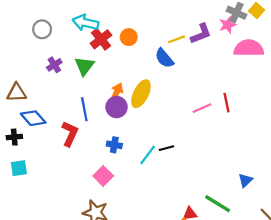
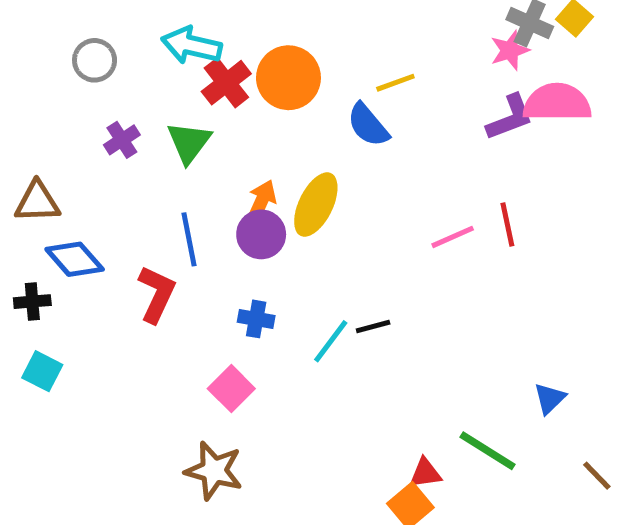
purple L-shape: (201, 34) -> (510, 118), moved
orange circle: (129, 37) -> (288, 78), size x1.6
cyan square: (19, 168) -> (42, 371), turned 35

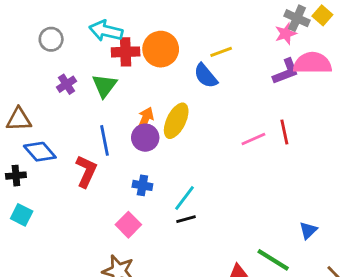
red cross: (226, 83) -> (126, 52), turned 36
black line: (373, 326) -> (186, 219), moved

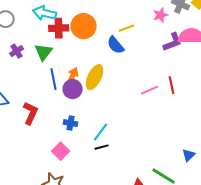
pink star: (286, 34) -> (161, 15), moved
blue line: (104, 140) -> (54, 79), moved

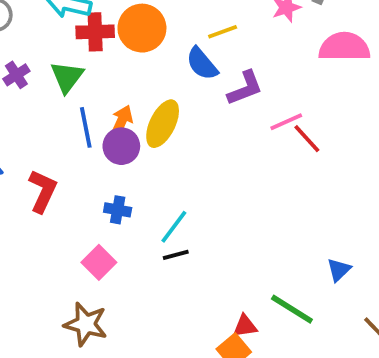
purple L-shape: (173, 42) -> (245, 88), moved
red line: (172, 85) -> (307, 139), turned -30
pink line: (150, 90) -> (286, 122), moved

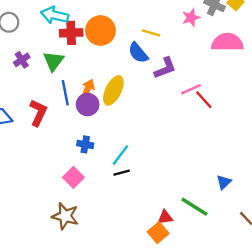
yellow line: (223, 32) -> (151, 33), turned 36
red L-shape: (43, 191) -> (38, 113), moved

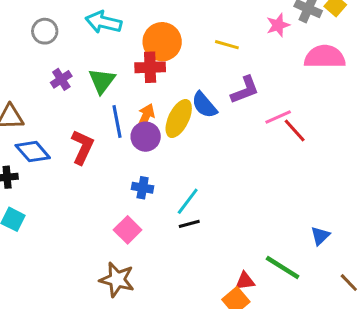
red cross: (71, 33) -> (150, 67), moved
blue semicircle: (138, 53) -> (204, 105), moved

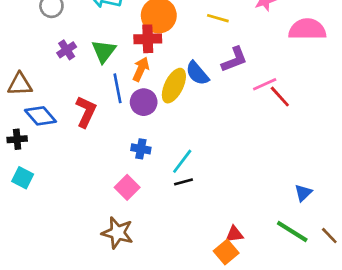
orange arrow: (146, 117) -> (141, 69), moved
green line: (283, 268) -> (292, 231), moved

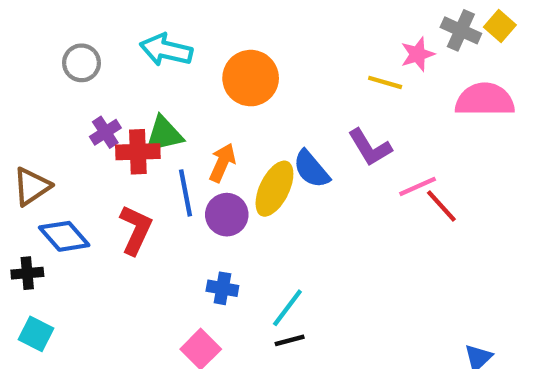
yellow line: (218, 18) -> (385, 82), moved
red cross: (148, 39) -> (138, 152), moved
green triangle: (104, 51) -> (164, 134), turned 40
purple L-shape: (234, 59) -> (370, 147), turned 80
brown triangle: (20, 84) -> (32, 186), turned -32

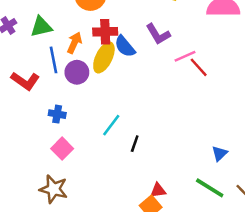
red cross: (138, 152) -> (105, 32), moved
red L-shape: (136, 230) -> (25, 81), turned 100
blue cross: (222, 288) -> (57, 114), moved
black line: (290, 340) -> (135, 144), moved, turned -56

